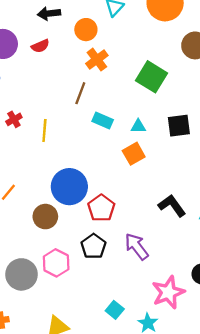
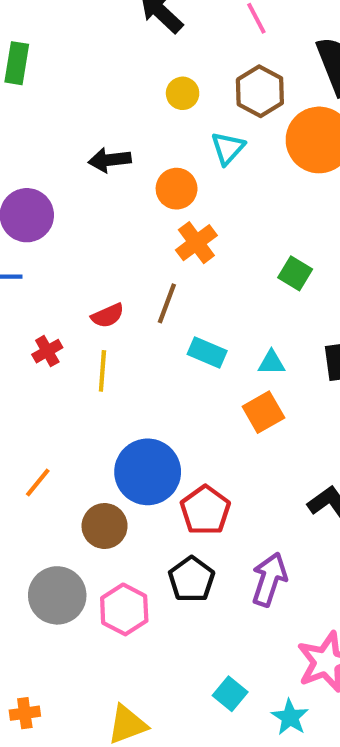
red semicircle: (40, 46) -> (108, 316), moved
green square: (152, 77) -> (295, 273), size x0.6
purple arrow: (137, 246) -> (269, 579), turned 56
gray circle: (22, 274) -> (57, 595), moved

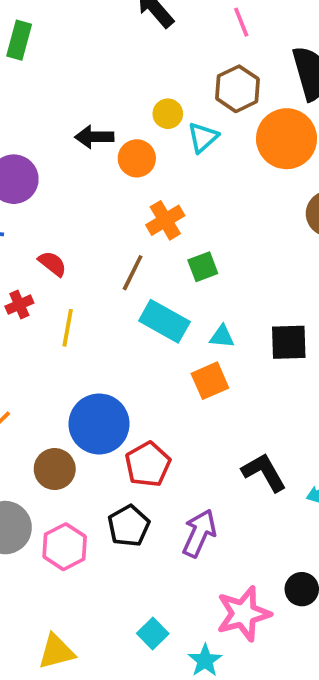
yellow circle: (183, 93) -> (168, 114), moved
orange circle: (177, 189) -> (137, 158), moved
green square: (295, 273) -> (203, 267), moved, turned 32
red semicircle: (108, 316) -> (52, 264), moved, turned -124
cyan rectangle: (207, 353) -> (164, 321), size x1.4

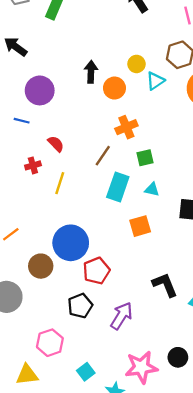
black arrow: (94, 137) -> (91, 72), turned 85
cyan rectangle: (164, 321) -> (118, 187), turned 72
cyan triangle: (222, 337) -> (152, 189), moved
pink hexagon: (65, 547) -> (50, 343), moved

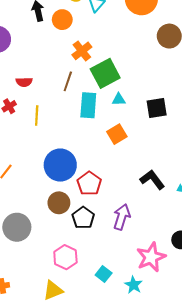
red semicircle: (56, 144) -> (24, 82), turned 147
green square: (145, 158) -> (105, 73), size x1.8
brown circle: (41, 266) -> (59, 203), moved

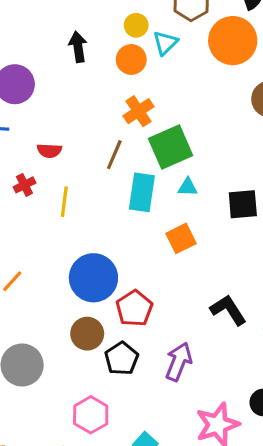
orange circle: (62, 20) -> (131, 59), moved

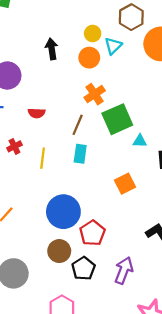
red semicircle: (49, 151) -> (37, 113), moved
cyan triangle: (188, 187) -> (140, 141), moved
cyan rectangle: (142, 192) -> (80, 154), moved, size x0.7

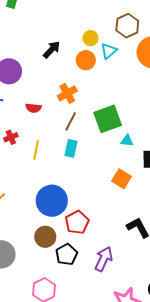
black arrow: (52, 49) -> (52, 50), turned 48
orange cross: (95, 94) -> (67, 93), moved
orange square: (125, 184) -> (121, 179), moved, turned -36

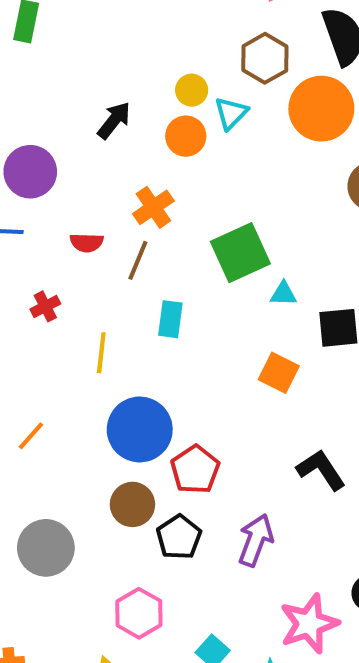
brown line: (71, 121) -> (138, 260), moved
yellow line: (36, 150) -> (101, 353), moved

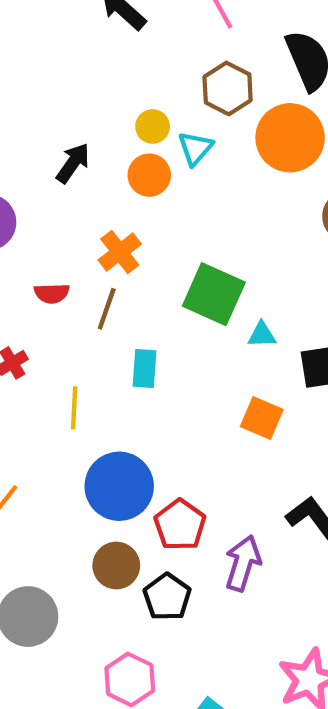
green square: (240, 253) -> (214, 294), turned -38
purple arrow: (256, 540) -> (243, 563), moved

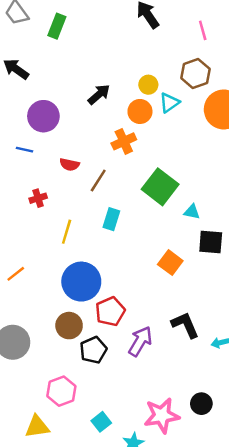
orange cross: (120, 252) -> (124, 141), moved
cyan triangle: (262, 335) -> (192, 212), moved

